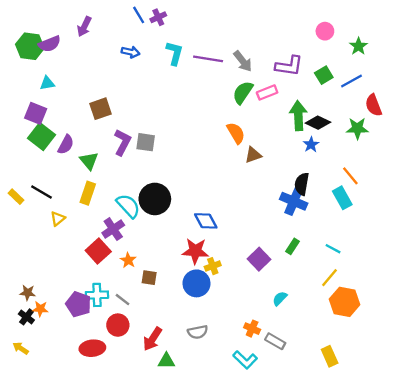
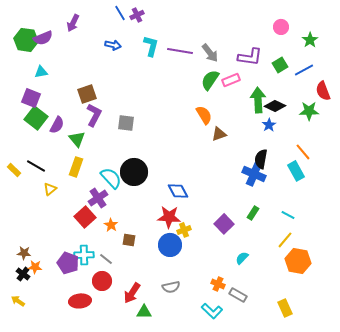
purple L-shape: (122, 142) -> (94, 115), moved

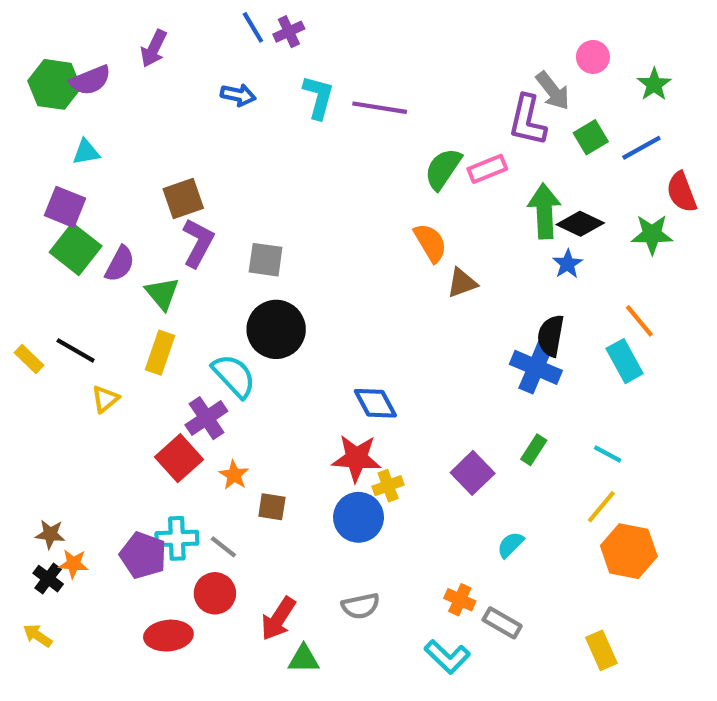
gray arrow: (210, 53) -> (553, 91), moved
purple L-shape: (250, 57) -> (527, 120), turned 95
black circle: (134, 172) -> (276, 329), moved

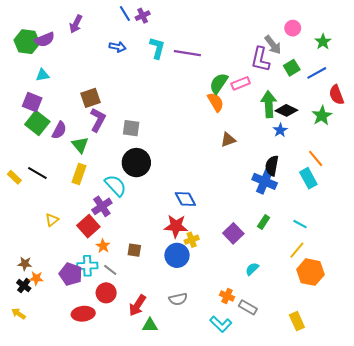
green star: (652, 234) -> (322, 116), turned -30
orange semicircle: (430, 243) -> (216, 102), moved
yellow triangle: (105, 399) -> (52, 220), moved
orange star: (234, 475) -> (103, 246), moved

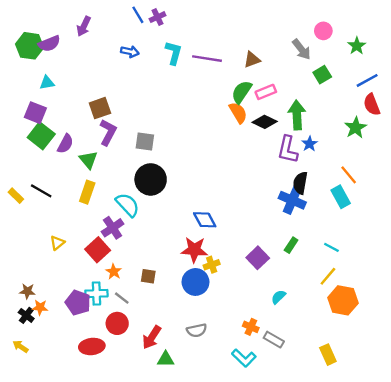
purple L-shape: (260, 59) -> (288, 150), moved
blue line: (317, 73) -> (367, 80), moved
black diamond: (286, 110) -> (265, 122), moved
brown triangle: (228, 140) -> (252, 60), moved

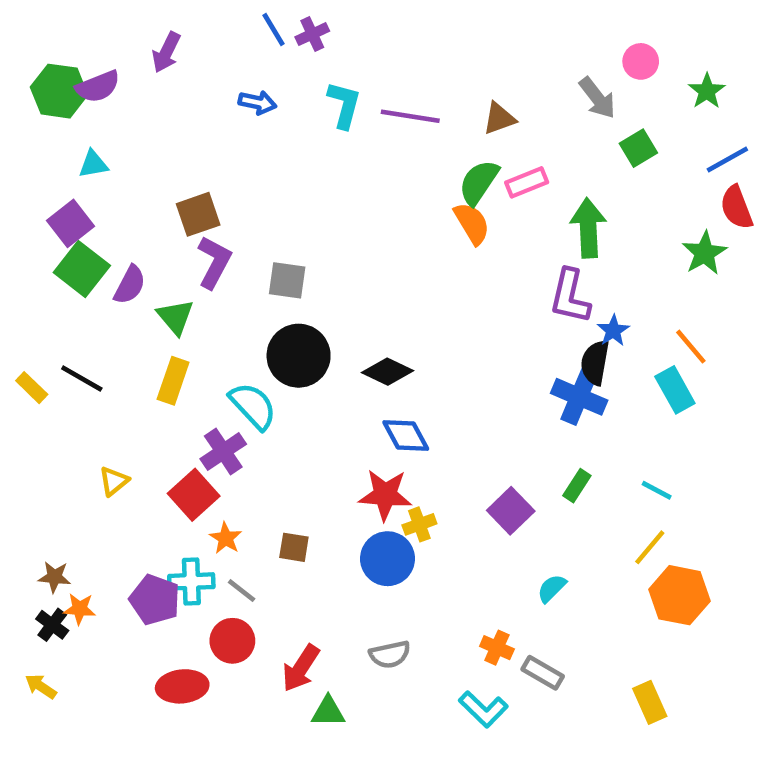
purple square: (35, 113) -> (70, 223), turned 30
black diamond: (265, 122) -> (388, 372), moved
blue star: (310, 144) -> (613, 331), moved

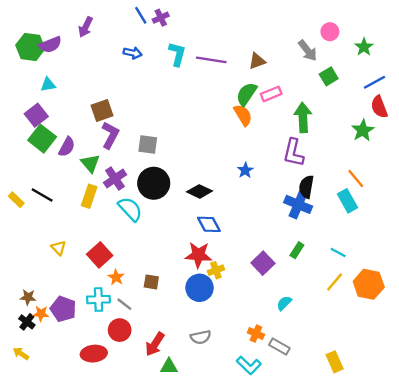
blue star: (613, 331) -> (245, 170), moved
purple cross: (223, 451) -> (115, 179), moved
yellow triangle: (114, 481) -> (59, 248), turned -35
orange hexagon: (679, 595) -> (369, 284), moved
purple pentagon: (155, 600) -> (63, 309), moved

